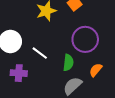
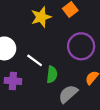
green semicircle: (68, 63) -> (52, 74), moved

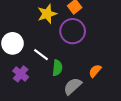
purple circle: (81, 46) -> (73, 31), moved
purple cross: (13, 81) -> (21, 74), turned 35

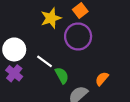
green semicircle: (57, 68) -> (62, 75), turned -35
purple cross: (21, 74) -> (14, 73), moved

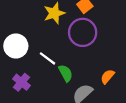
purple cross: (14, 73) -> (21, 82), moved

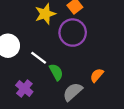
purple cross: (21, 82) -> (24, 88), moved

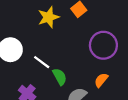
purple circle: (73, 33) -> (103, 45), moved

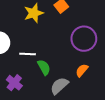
white line: (42, 62) -> (28, 54), turned -35

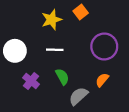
white line: (28, 54) -> (55, 50), moved
purple cross: (14, 83) -> (31, 81), moved

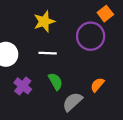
orange square: (81, 12) -> (105, 14), moved
purple circle: (104, 47) -> (91, 36), moved

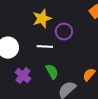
purple circle: (91, 36) -> (64, 32), moved, size x0.7

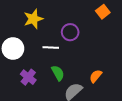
yellow star: (42, 19) -> (33, 19), moved

